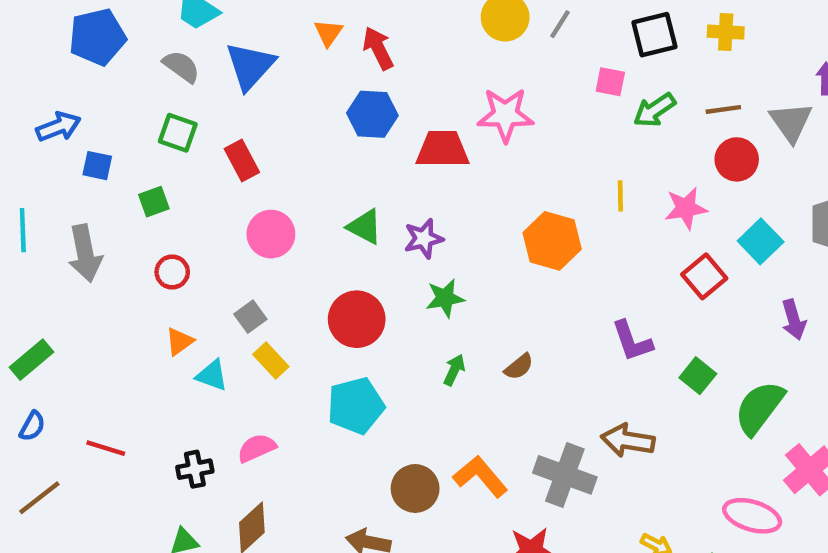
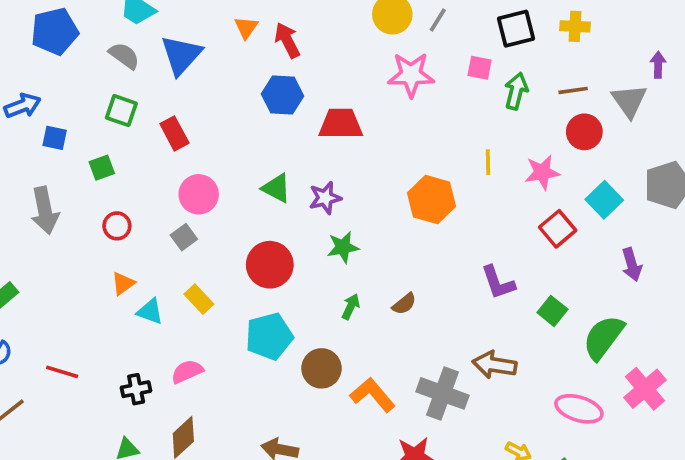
green arrow: (654, 110) -> (516, 91), turned 138
pink star: (505, 115) -> (411, 75), moved
gray square: (250, 317) -> (184, 237), moved
brown circle: (415, 488) -> (322, 368), moved
pink ellipse: (752, 516) -> (579, 409), moved

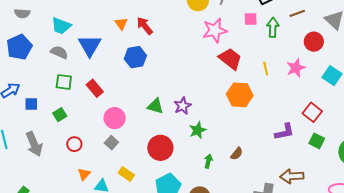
brown line: (573, 90) -> (297, 13), moved
blue hexagon: (283, 95) -> (135, 57), moved
red trapezoid: (341, 124) -> (230, 59), moved, turned 50
red square: (558, 229) -> (312, 112), moved
purple L-shape: (498, 282) -> (284, 132), turned -70

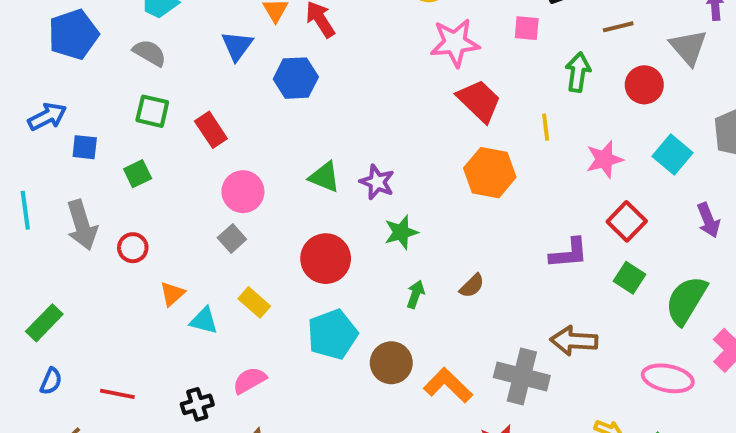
green arrow: (273, 27) -> (578, 72), moved
blue triangle: (90, 46) -> (237, 46), moved, size x0.7
pink star: (296, 68) -> (604, 159), moved
purple star: (183, 106) -> (377, 182), turned -30
red circle: (74, 144) -> (133, 248), moved

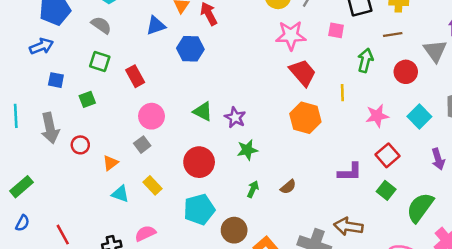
blue triangle: (237, 46) -> (156, 26), turned 30
blue arrow: (47, 117) -> (41, 46), moved
orange triangle: (172, 294) -> (110, 163), moved
red line: (117, 394) -> (63, 235), turned 45

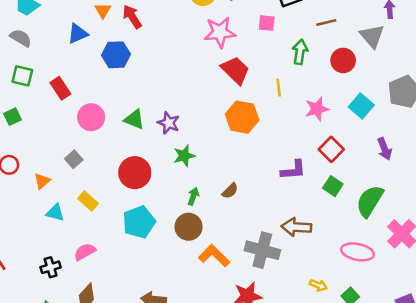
pink circle: (152, 116) -> (91, 117), moved
brown circle: (234, 230) -> (189, 227), moved

